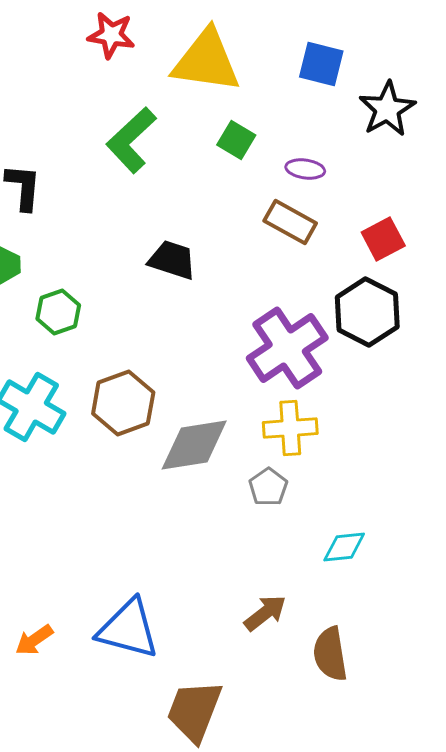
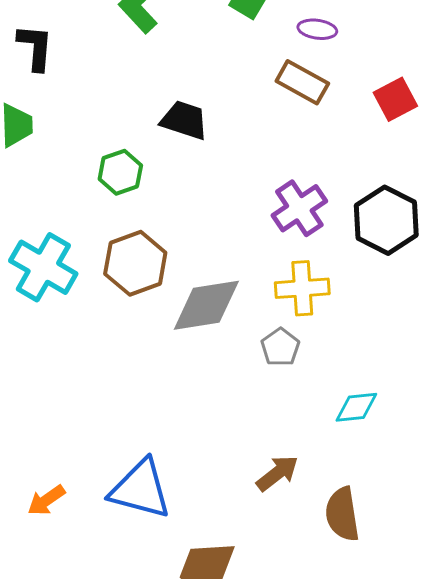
green hexagon: (58, 312) -> (120, 172), moved
black hexagon: (367, 312) -> (386, 220), moved
purple cross: (287, 348) -> (299, 208), size x0.7

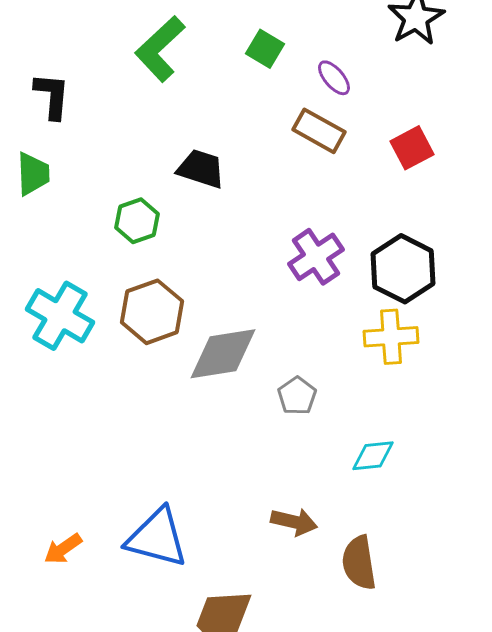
purple ellipse: (317, 29) -> (334, 78), turned 42
yellow cross: (302, 288) -> (391, 337), moved
brown arrow: (277, 473) -> (294, 522), turned 51

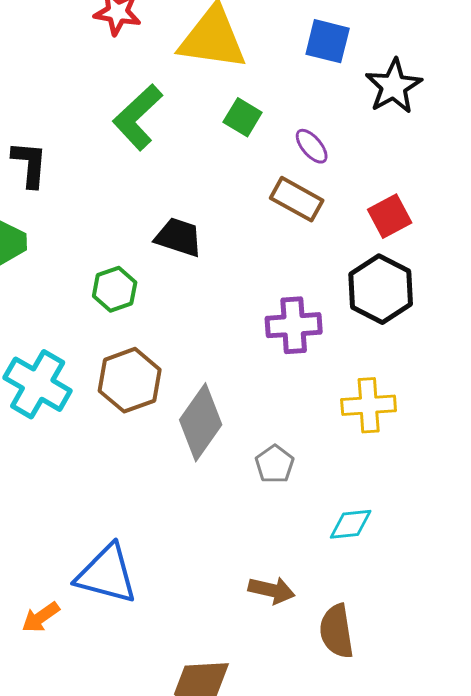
purple cross: (316, 257) -> (294, 325), turned 30
black hexagon: (403, 269) -> (381, 289), moved
gray diamond: (223, 354) -> (201, 422), turned -46
blue triangle: (157, 538) -> (107, 574), moved

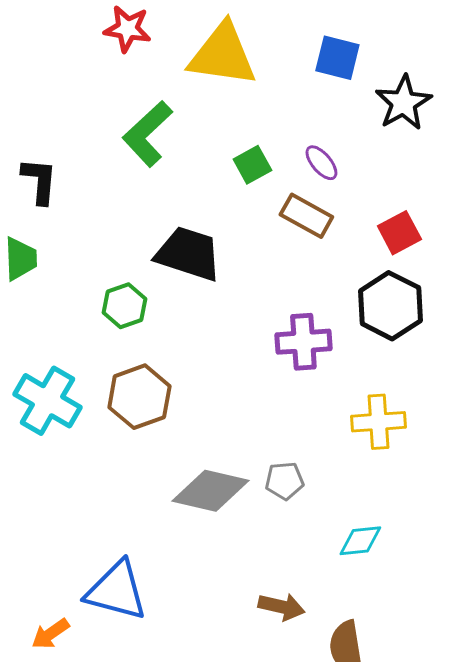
green square: (243, 117) -> (252, 165), moved, turned 30
black trapezoid: (179, 237) -> (188, 254), size x1.4
gray diamond: (201, 422) -> (210, 491), moved, turned 68
gray pentagon: (275, 464) -> (284, 481), turned 30

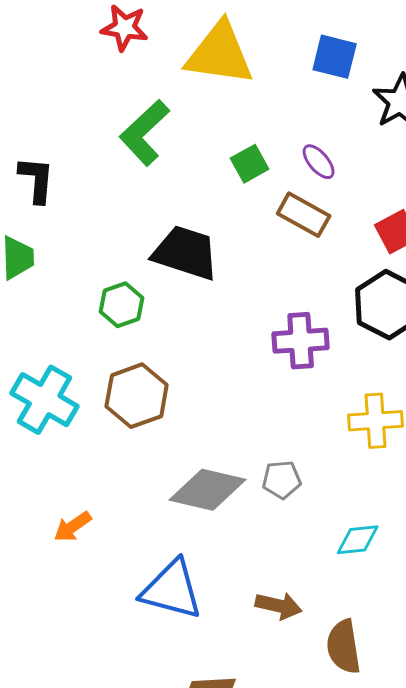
blue triangle: (116, 591) -> (172, 590), moved
orange arrow: (50, 634) -> (73, 527), moved

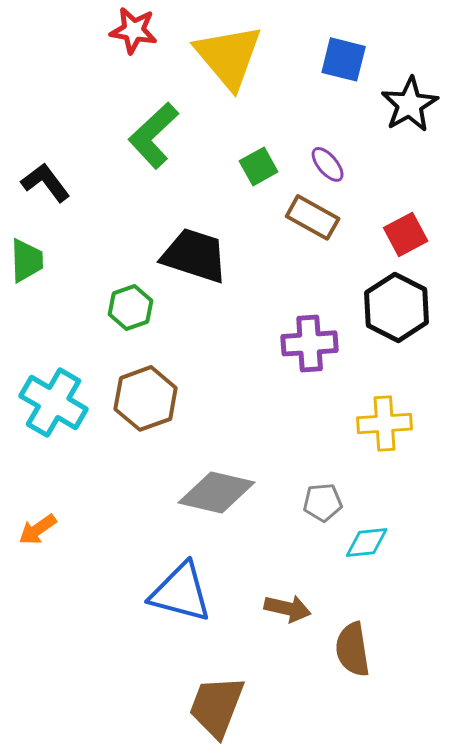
yellow triangle: (220, 54) -> (229, 56), turned 42
black L-shape: (37, 180) -> (46, 182), turned -42
gray pentagon: (282, 480) -> (323, 502), moved
orange arrow: (73, 527) -> (38, 529), moved

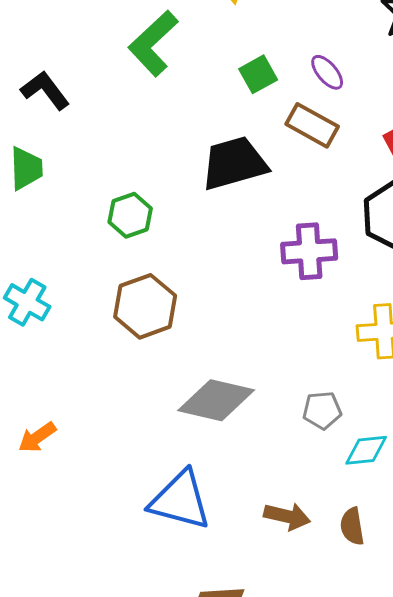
black trapezoid: (195, 255) -> (234, 163), moved, turned -34
cyan cross: (54, 402) -> (27, 302), moved, size x0.7
brown semicircle: (353, 649) -> (352, 526), moved, size x0.7

